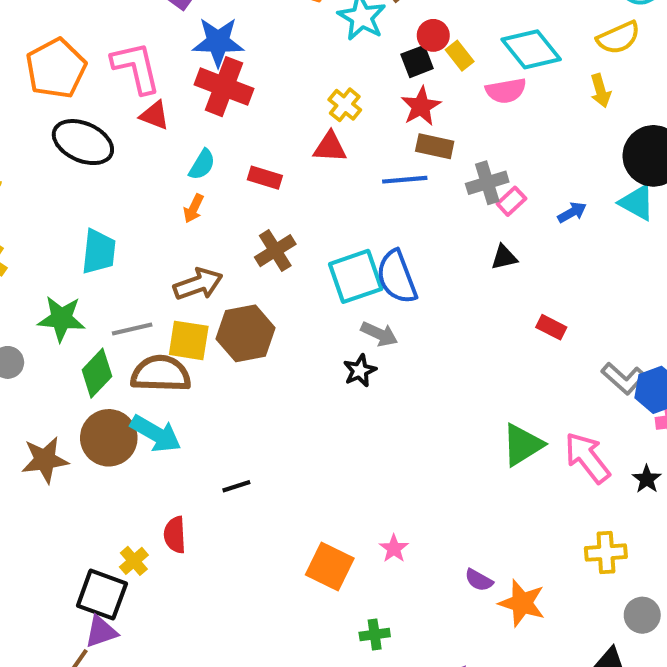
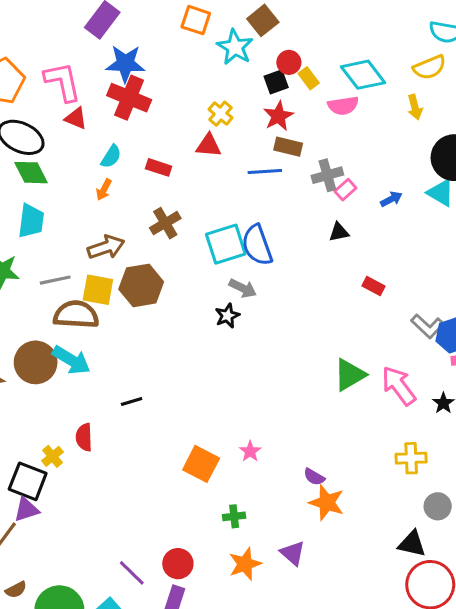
green diamond: (97, 373) -> (31, 173), moved, turned -72
orange star: (522, 603) -> (327, 503), moved

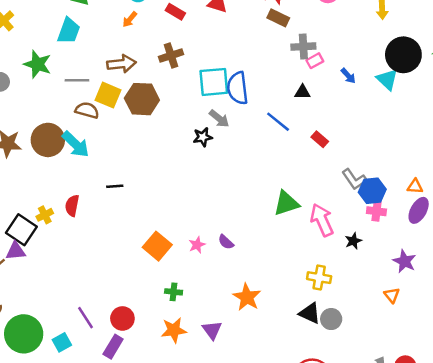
blue line: (265, 171) -> (278, 122), moved, turned 30
blue arrow: (391, 199) -> (348, 76), turned 63
brown semicircle: (76, 315) -> (87, 110), size x0.7
purple semicircle: (314, 477) -> (226, 242), moved
black triangle: (412, 544) -> (310, 313), moved

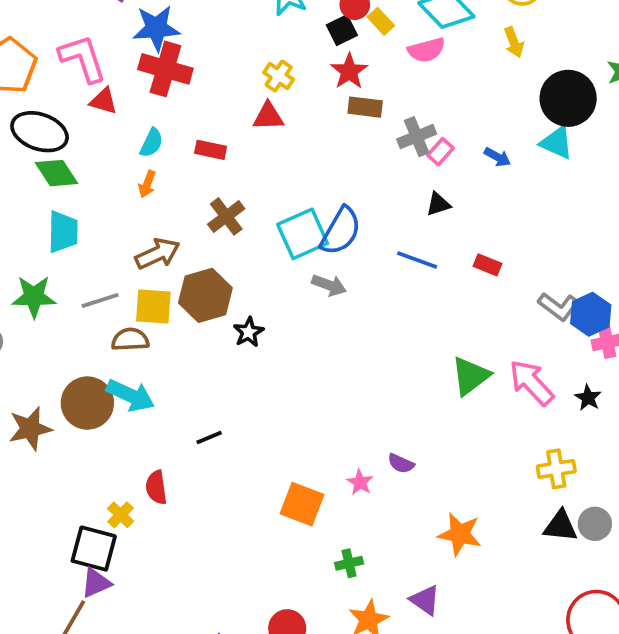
blue semicircle: (238, 88) -> (341, 231), turned -124
black star: (203, 137) -> (249, 332), moved

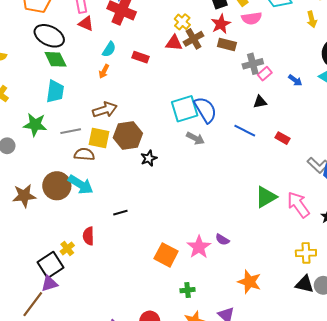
pink semicircle: (426, 50) -> (252, 18), moved
brown cross: (226, 216) -> (194, 39), moved
blue semicircle: (341, 231) -> (205, 110), turned -68
pink star: (360, 482) -> (199, 247), size x1.6
black square: (94, 549) -> (50, 265), turned 35

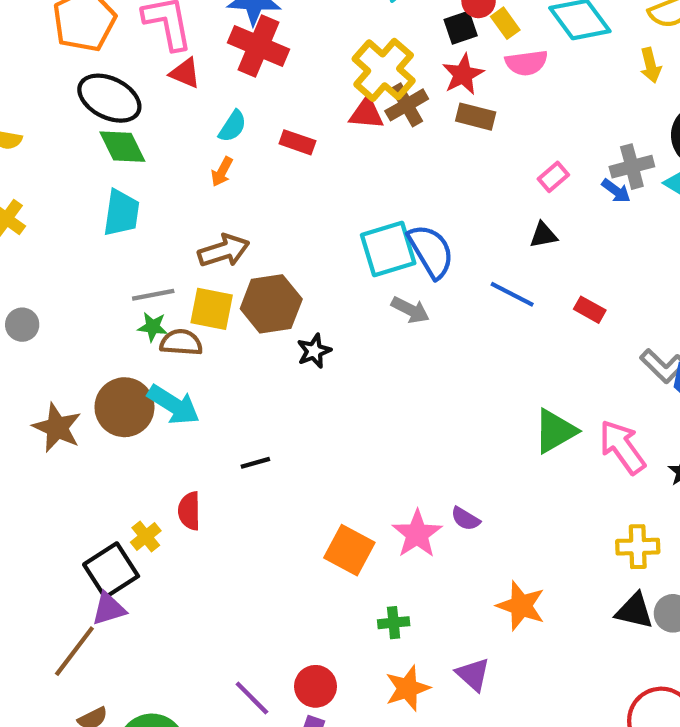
yellow cross: (182, 22) -> (384, 70), size x1.8
gray cross: (253, 64) -> (632, 167), moved
green star: (35, 125) -> (153, 327), moved, size x0.6
brown star: (24, 196) -> (57, 428), turned 30

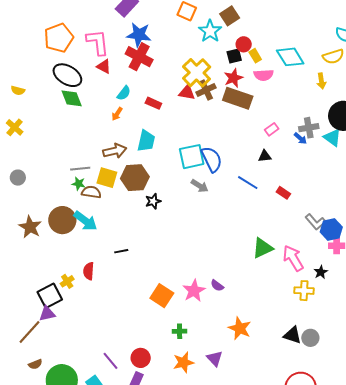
brown rectangle: (476, 117) -> (238, 98), size x1.6
cyan trapezoid: (121, 213) -> (146, 141), moved
yellow cross: (638, 547) -> (304, 291), moved

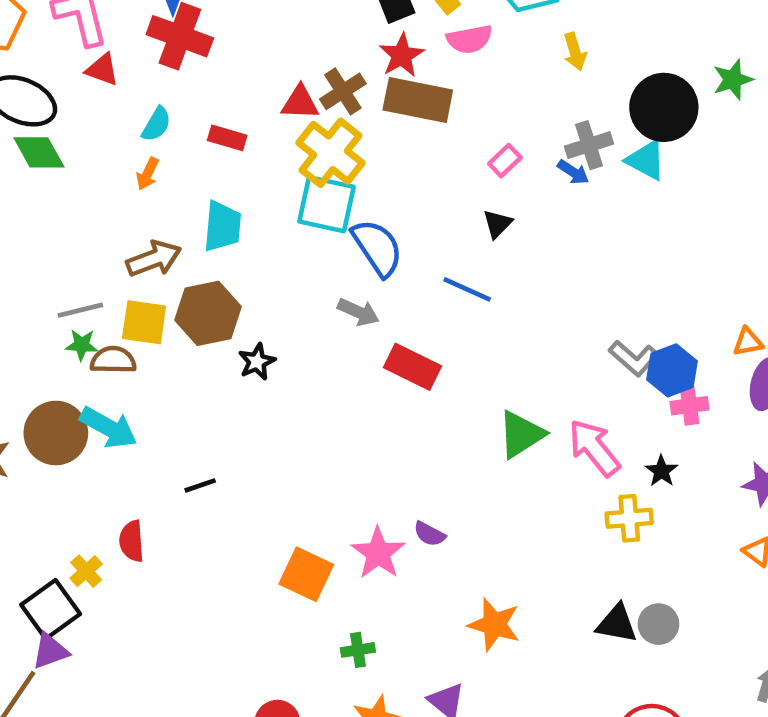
yellow cross: (197, 73) -> (331, 153), moved
yellow arrow: (321, 81) -> (575, 52), moved
black triangle: (265, 156) -> (497, 224), turned -32
cyan square: (192, 157) -> (327, 204), moved, turned 32
red rectangle: (283, 193) -> (412, 367), moved, size x1.6

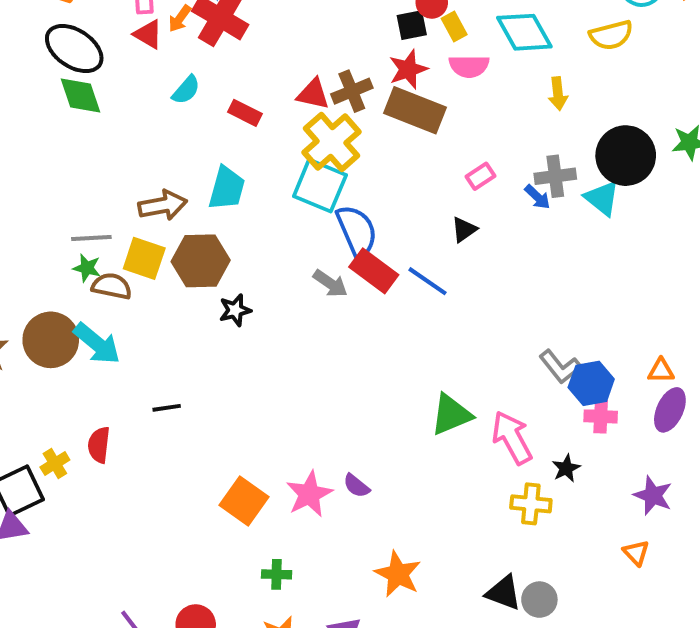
orange arrow: (148, 174) -> (180, 19), moved
red rectangle: (412, 367) -> (374, 271), moved

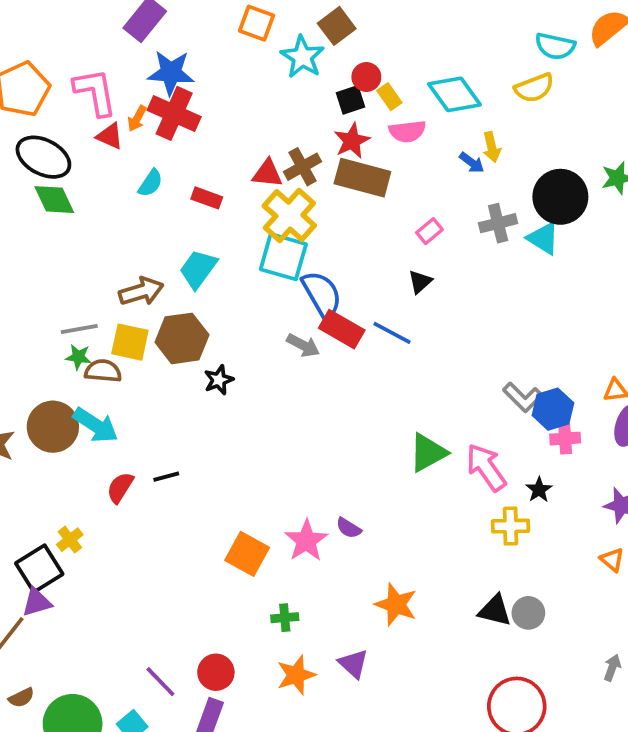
cyan trapezoid: (227, 188) -> (198, 269), turned -153
blue arrow: (537, 197) -> (472, 163), moved
red semicircle: (99, 445) -> (120, 488), moved, turned 32

